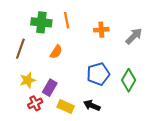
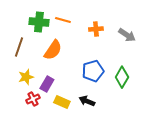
orange line: (67, 20) -> (63, 20), turned -63
gray arrow: (134, 36) -> (127, 35), turned 78
orange semicircle: (56, 52) -> (53, 50), size x1.5

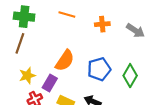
green cross: (39, 22) -> (24, 17), moved
orange semicircle: (53, 50) -> (65, 61), moved

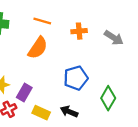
orange semicircle: (65, 61) -> (38, 48), moved
green diamond: (130, 76) -> (108, 98), moved

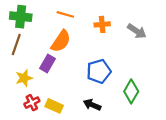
purple rectangle: (24, 93) -> (47, 64), moved
yellow rectangle: (41, 113) -> (54, 106), moved

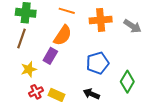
orange cross: (102, 24) -> (101, 20), size x1.5

